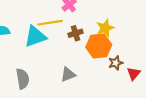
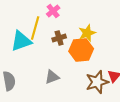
yellow line: (50, 23) -> (35, 28), turned -65
brown star: (116, 63) -> (97, 82), moved, size x1.6

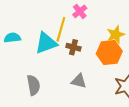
brown cross: (59, 38) -> (73, 47), moved, turned 32
gray triangle: (52, 77) -> (79, 81), turned 35

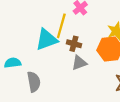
cyan semicircle: (12, 38) -> (13, 63), moved
gray triangle: (79, 81) -> (79, 63), moved, turned -35

